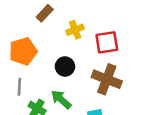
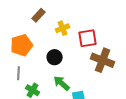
brown cross: (107, 79) -> (103, 60), moved
green arrow: (61, 99) -> (62, 83), moved

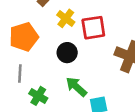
yellow cross: (63, 28) -> (66, 18), moved, turned -32
red square: (88, 38) -> (93, 28), moved

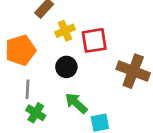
yellow cross: (66, 18) -> (65, 31), turned 30
gray line: (20, 74) -> (27, 89), moved

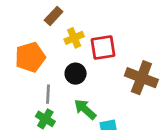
gray line: (27, 89) -> (48, 94), moved

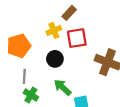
brown rectangle: (54, 16) -> (69, 13), moved
gray line: (48, 94) -> (24, 76), moved

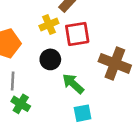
green arrow: (63, 87) -> (73, 84), moved

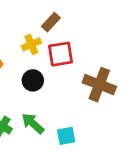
green arrow: (73, 84) -> (33, 123), moved

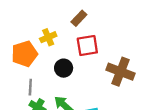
yellow cross: (31, 44) -> (48, 37), moved

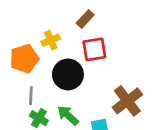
black circle: (64, 68) -> (68, 74), size x1.5
brown cross: (121, 72) -> (127, 101), moved, turned 32

